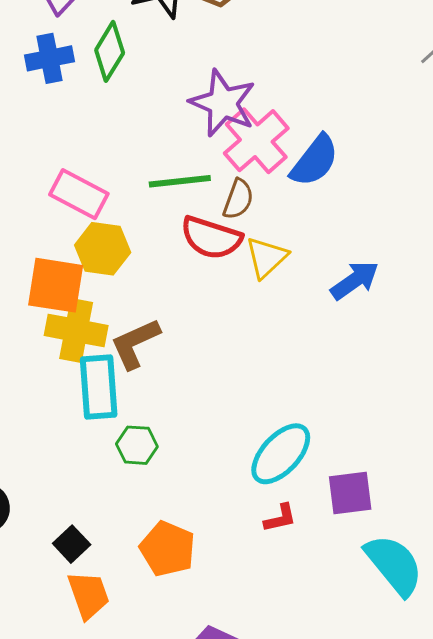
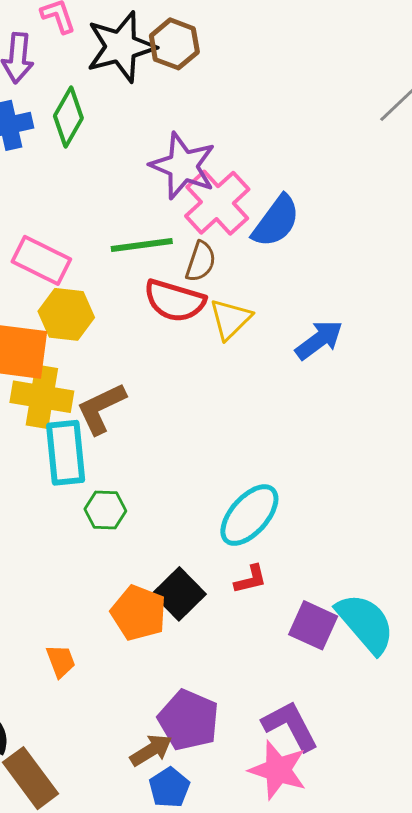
purple square: (350, 493) -> (313, 625), moved, turned 33
black square: (72, 544) -> (179, 594), moved, size x1.4
orange trapezoid: (88, 595) -> (61, 661), size x0.7

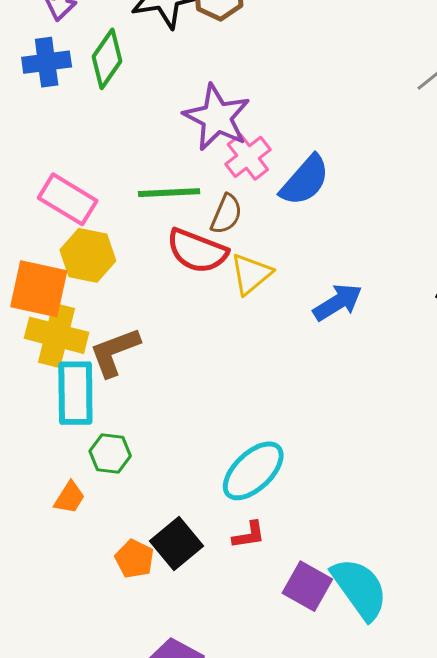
pink cross: (217, 203) -> (248, 157), size x0.7
orange pentagon: (139, 613) -> (134, 559), size x0.7
orange trapezoid: (61, 661) -> (70, 498), moved, turned 48

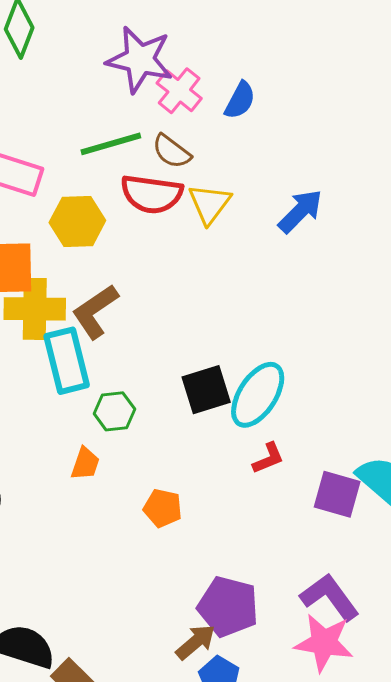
blue semicircle: (305, 180) -> (240, 100), size x0.7
brown semicircle: (226, 214) -> (172, 151), turned 117
yellow hexagon: (88, 255) -> (77, 222), moved
black square: (176, 543) -> (206, 390), moved, turned 36

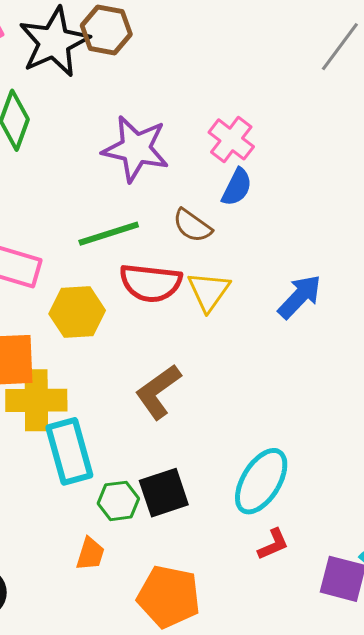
pink cross: (179, 91) -> (231, 139), moved
brown semicircle: (172, 151) -> (192, 226), moved
brown L-shape: (95, 311) -> (158, 392), moved
black square: (206, 390) -> (164, 493), moved
orange pentagon: (163, 508) -> (169, 597), size x1.6

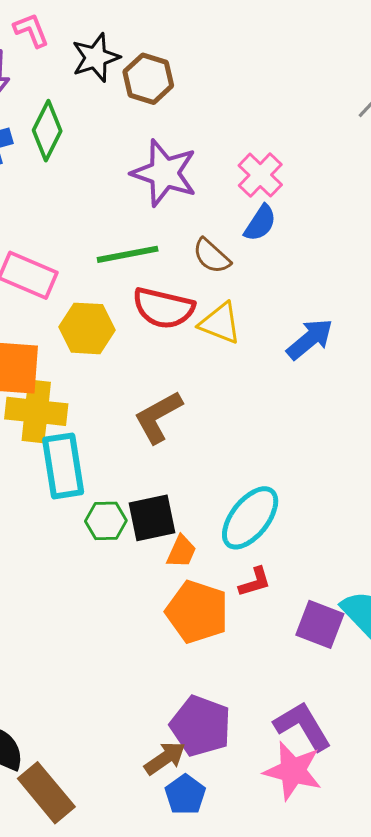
brown hexagon: (106, 30) -> (148, 79), moved
black star: (54, 42) -> (96, 58), size x0.7
yellow triangle: (209, 291) -> (220, 323), turned -51
orange trapezoid: (90, 554) -> (181, 551), moved
orange pentagon: (169, 597) -> (197, 612), moved

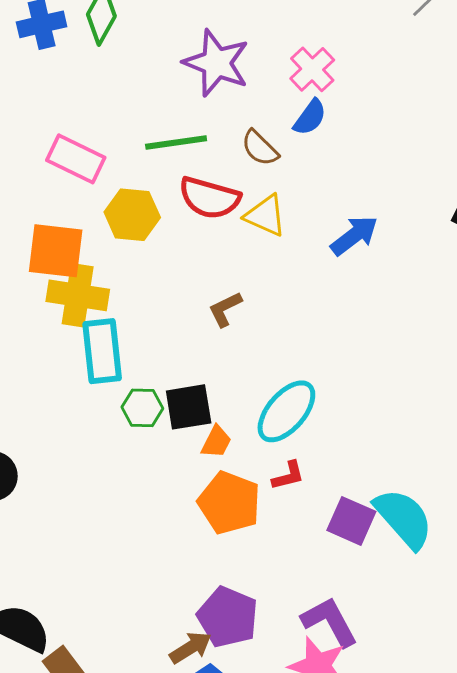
brown L-shape: (158, 417) -> (225, 309), moved, size x0.7

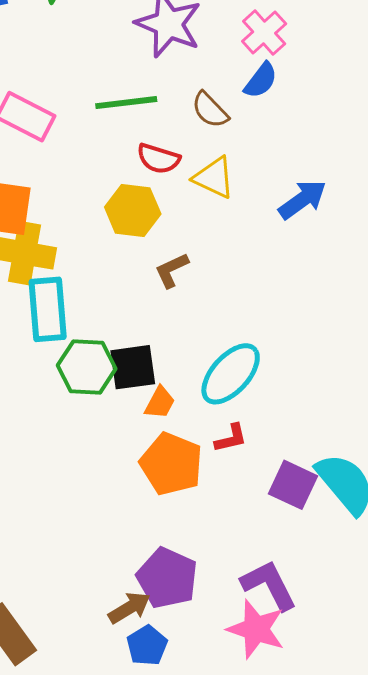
red semicircle: (209, 198) -> (158, 159), size x0.7
yellow hexagon: (132, 215) -> (133, 211), moved
green hexagon: (142, 408) -> (87, 367), size x1.4

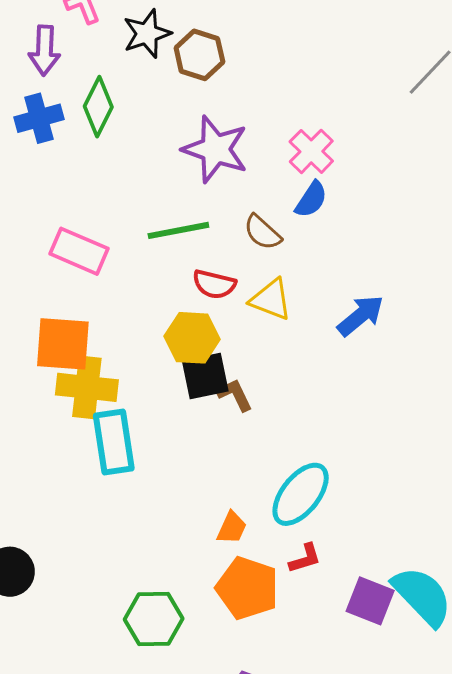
brown L-shape: (172, 270) -> (235, 395), turned 93
green hexagon: (87, 367) -> (154, 619), moved
black square: (133, 367) -> (205, 376), moved

